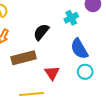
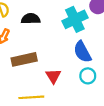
cyan cross: (71, 18) -> (75, 19), size x1.6
black semicircle: (41, 32) -> (31, 19), moved, turned 48

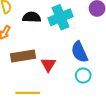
cyan cross: (75, 19) -> (61, 17), moved
red triangle: (53, 76) -> (48, 65), moved

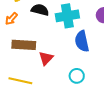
blue semicircle: (79, 52) -> (82, 41), moved

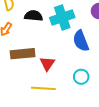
yellow line: (20, 81) -> (43, 88), moved

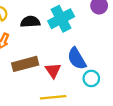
blue semicircle: (81, 41) -> (77, 59), moved

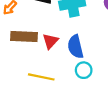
red triangle: (53, 70) -> (50, 41), moved

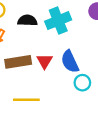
yellow line: (41, 77) -> (26, 100), moved

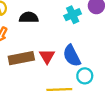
cyan cross: (58, 21) -> (73, 15), moved, size x0.7
yellow line: (26, 100) -> (59, 89), moved

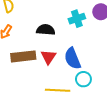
black semicircle: (29, 17) -> (46, 30), moved

